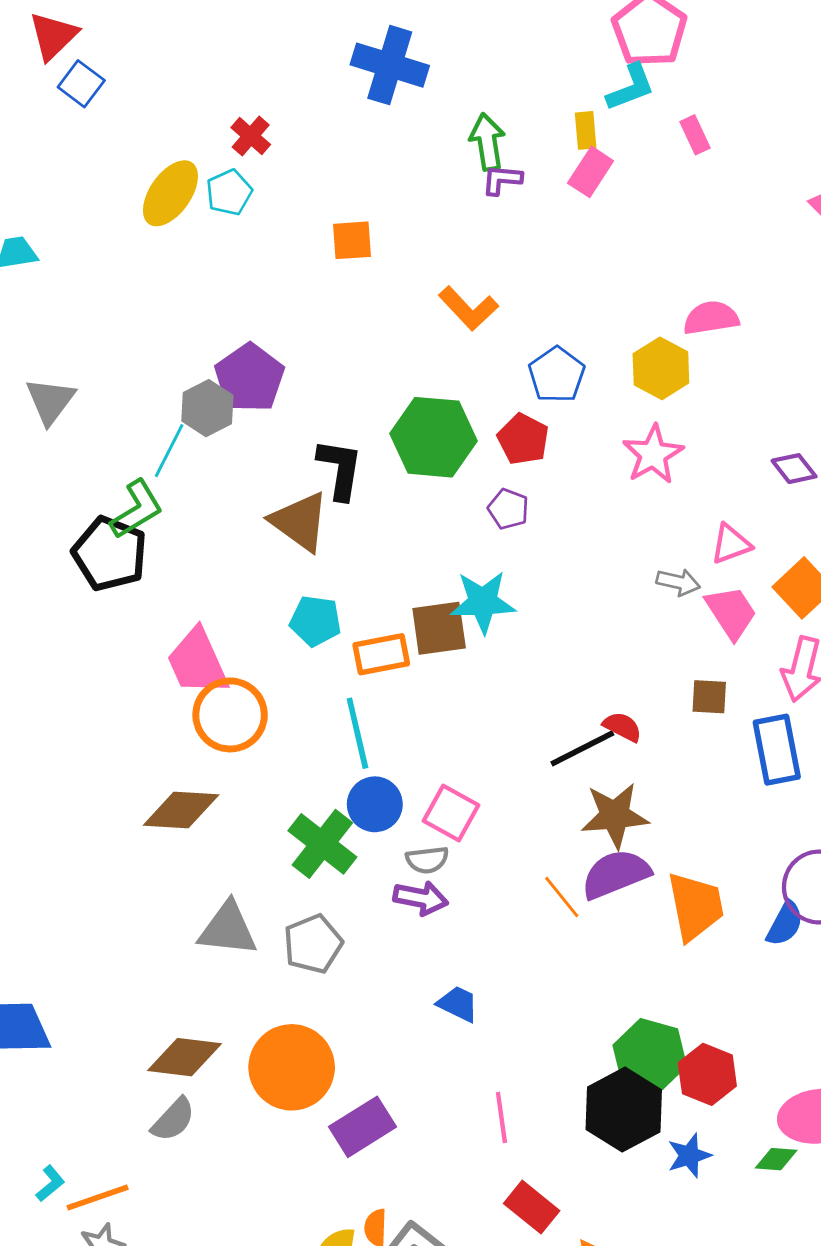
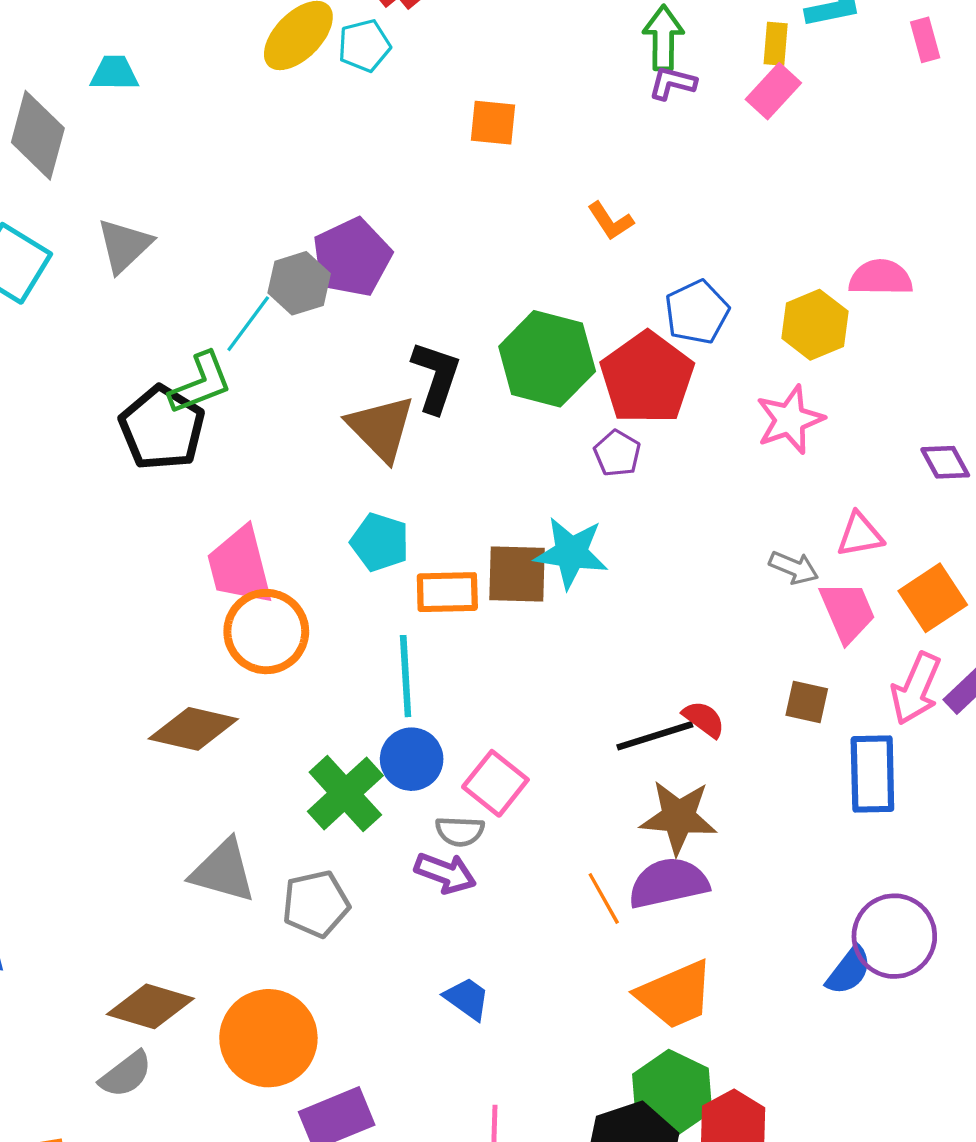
pink rectangle: (695, 135) -> (925, 40), moved
orange L-shape: (468, 308) -> (611, 221), size x0.7
red pentagon: (523, 439) -> (647, 378), size x1.6
orange trapezoid: (695, 906) -> (675, 995), moved, turned 68

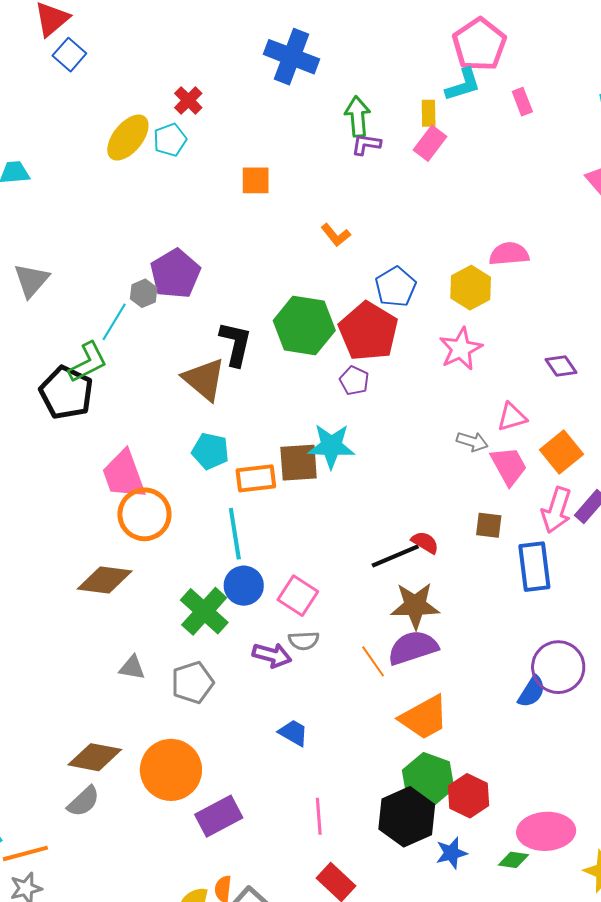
gray hexagon: (299, 283) -> (144, 293), size x0.7
gray semicircle: (460, 831) -> (304, 641), moved
gray triangle: (223, 871) -> (132, 668), size x0.6

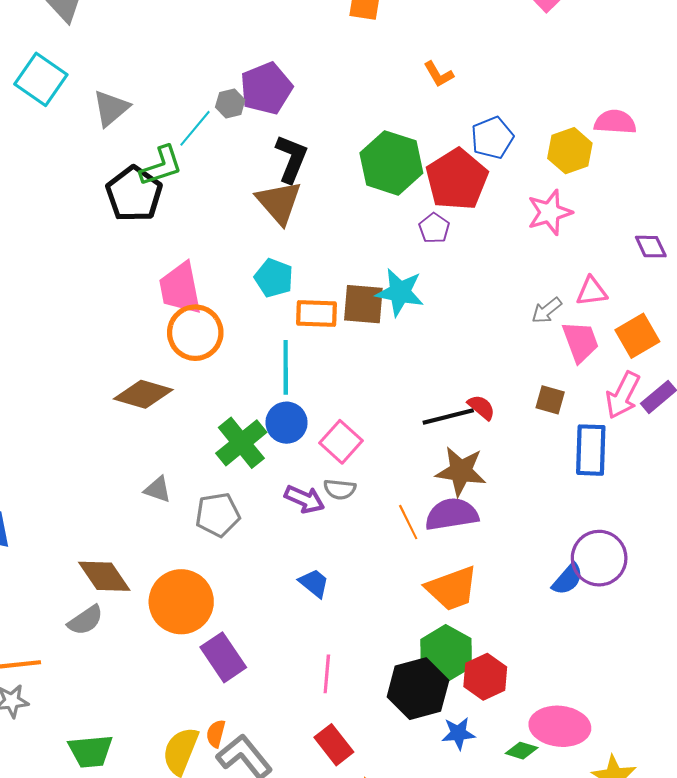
gray triangle: (31, 280) -> (111, 108), moved
black L-shape: (236, 344) -> (291, 159), moved
gray arrow: (472, 442) -> (547, 310), turned 116
brown diamond: (95, 757) -> (104, 576), turned 36
purple rectangle: (219, 816) -> (223, 657), turned 75

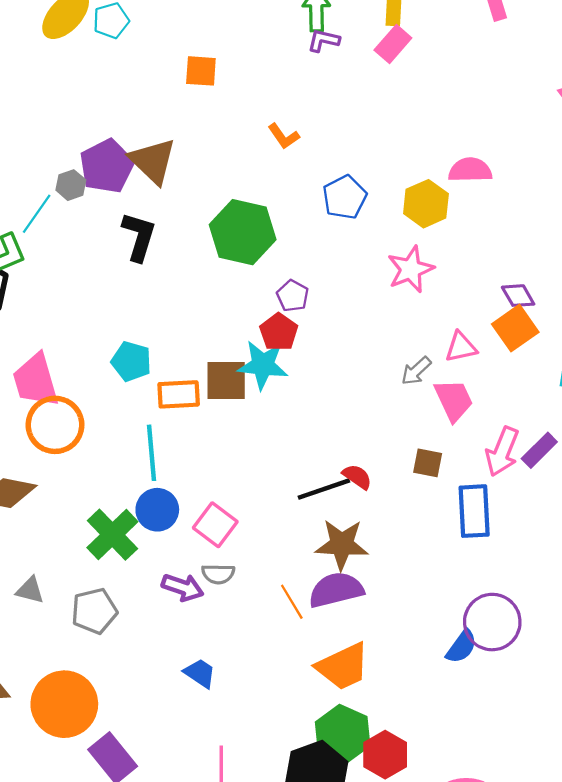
red pentagon: (457, 179) -> (279, 332), moved, size x0.6
brown triangle: (279, 202) -> (153, 161), moved
orange square: (637, 336) -> (515, 328), moved

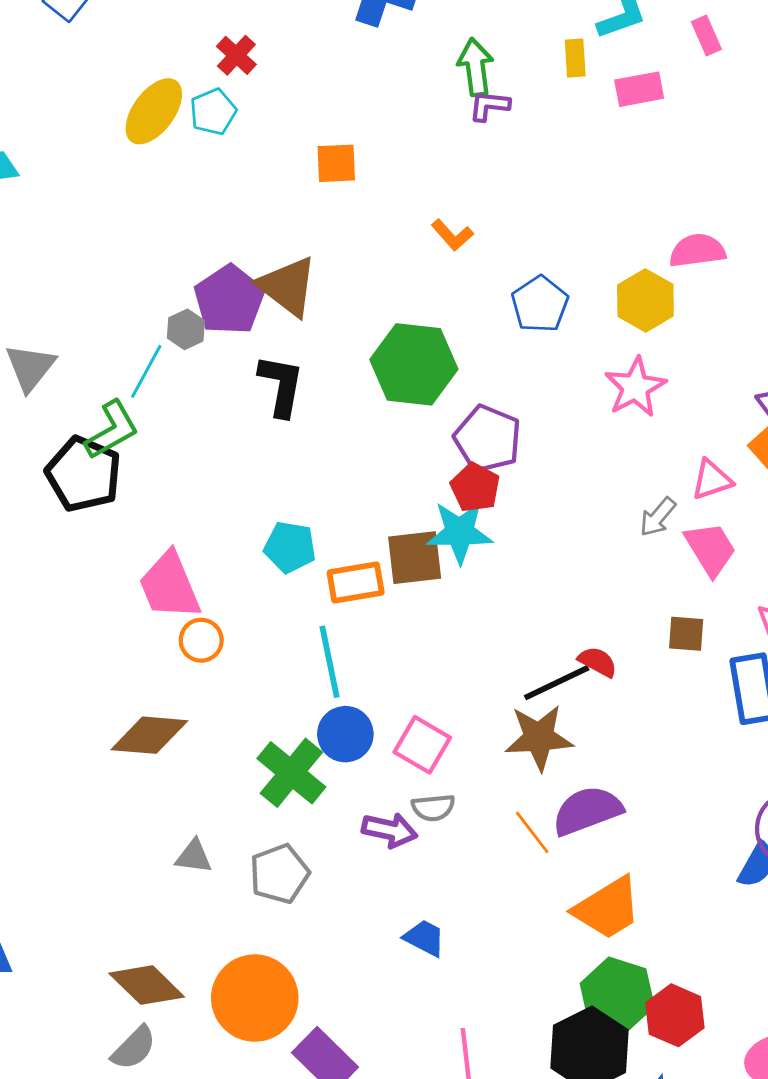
pink rectangle: (393, 44) -> (639, 89), moved, turned 45
purple pentagon: (293, 296) -> (488, 439), size x1.6
orange circle: (55, 425) -> (201, 640), size x0.6
brown star: (342, 544) -> (539, 737), moved

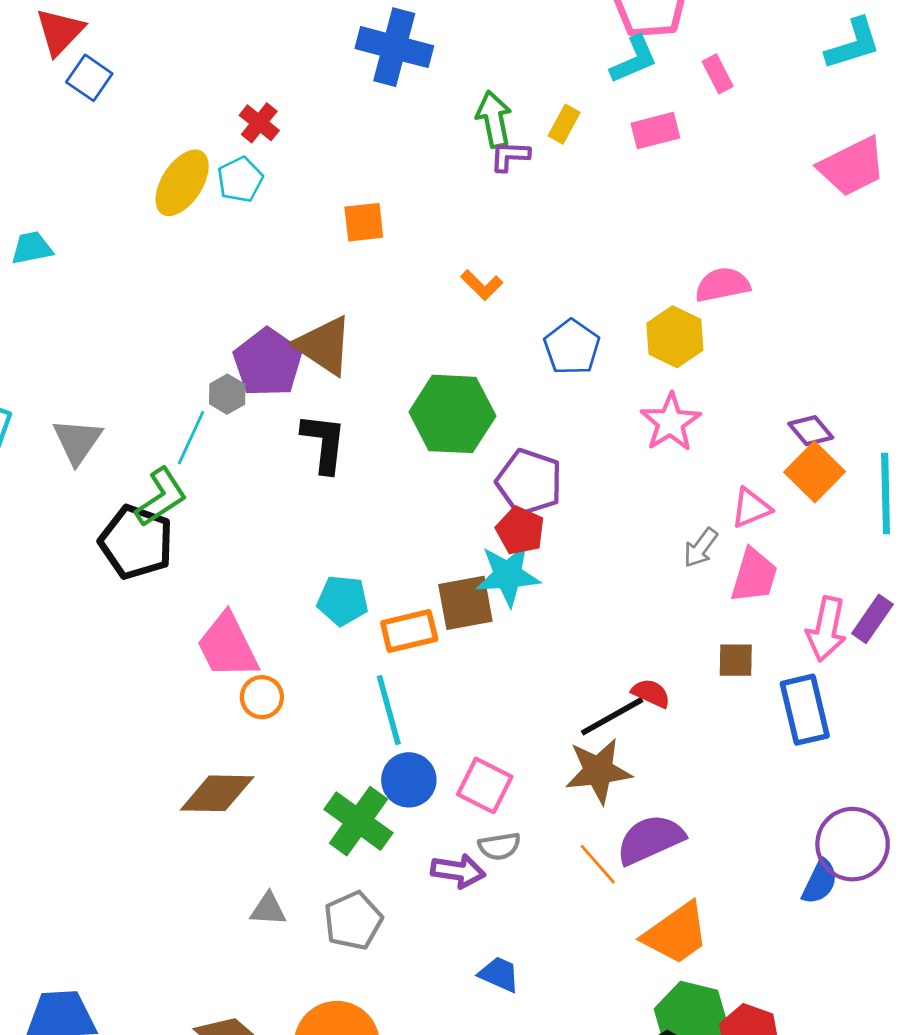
yellow rectangle: (575, 58) -> (564, 124), moved, turned 36
pink trapezoid: (710, 549) -> (754, 576), turned 52

